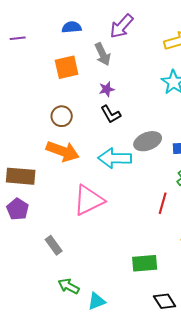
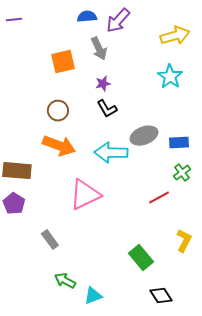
blue semicircle: (72, 27) -> (87, 17), moved
purple line: (18, 38) -> (14, 20), moved
red line: (163, 203) -> (159, 198), turned 45
green rectangle: (145, 263) -> (141, 258), turned 55

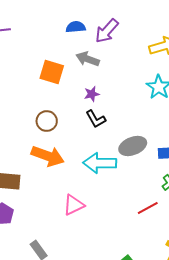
gray arrow: (99, 49) -> (88, 59), turned 135
orange square: (63, 62) -> (52, 72), turned 30
pink triangle: (85, 195) -> (74, 205), size x0.7

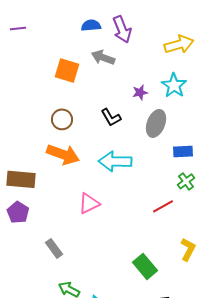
purple arrow: (107, 31) -> (122, 29), turned -64
purple star: (92, 94) -> (140, 92), moved
gray ellipse: (133, 146) -> (156, 123), moved, turned -48

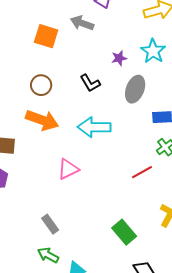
gray rectangle: (54, 248) -> (50, 224), moved

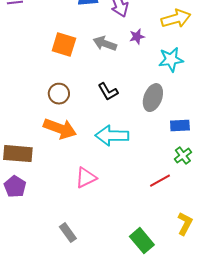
gray arrow: (82, 23) -> (105, 44), moved
cyan star: (153, 51) -> (171, 60), turned 30
purple star: (119, 58) -> (137, 37), moved

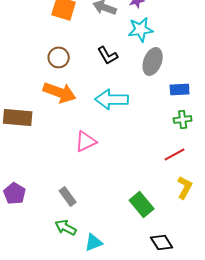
cyan star: (171, 60) -> (141, 29), moved
green cross: (183, 156) -> (183, 119), turned 30
red line: (160, 181) -> (175, 154), moved
purple pentagon: (15, 187) -> (15, 193), moved

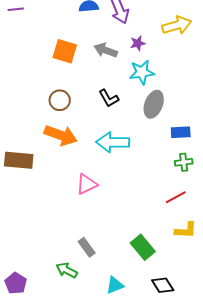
yellow L-shape: (185, 187) -> (186, 230), turned 65
purple pentagon: (15, 193) -> (16, 283), moved
gray rectangle: (68, 196) -> (87, 247), moved
cyan triangle: (94, 242) -> (115, 285), moved

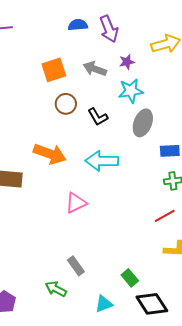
orange square: (65, 51) -> (54, 70), turned -35
brown circle: (60, 100) -> (66, 104), moved
green rectangle: (143, 247) -> (130, 278), moved, size x0.7
black diamond: (163, 285) -> (152, 304), size x1.4

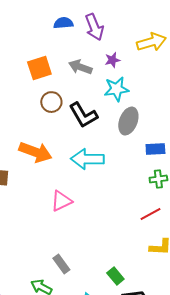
black L-shape: (98, 117) -> (83, 115), size x1.4

